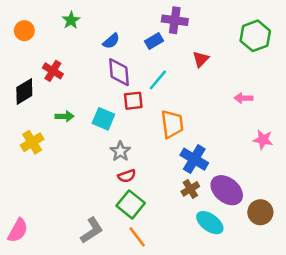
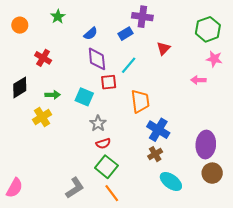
black diamond: (24, 92) -> (20, 87), moved
pink star: (263, 140) -> (214, 59), moved
yellow cross: (32, 142) -> (42, 117), moved
purple ellipse: (227, 190) -> (206, 145), moved, turned 55

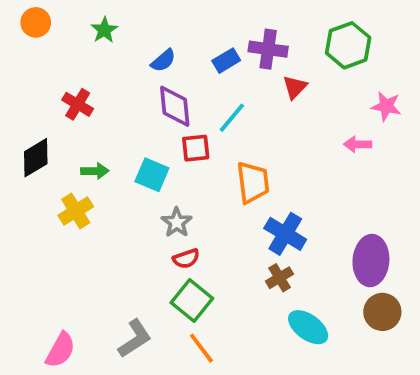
purple cross: (142, 17) -> (268, 49), moved
orange circle: (20, 25) -> (36, 22), moved
green hexagon: (208, 29) -> (348, 45), moved
pink semicircle: (15, 188) -> (60, 350), moved

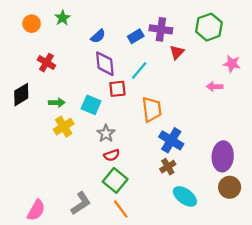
orange circle: (36, 22) -> (32, 24), moved
yellow cross: (76, 211) -> (64, 127), moved

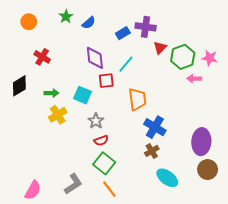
green star: (62, 18) -> (66, 17), moved
green hexagon: (209, 27) -> (183, 57), moved
blue semicircle: (98, 36) -> (89, 23), moved

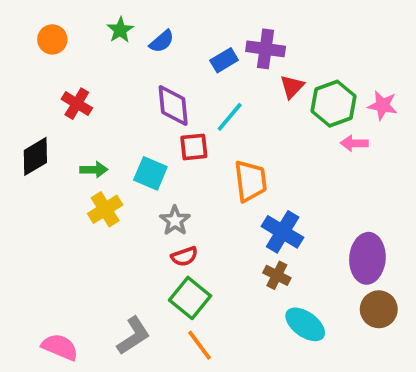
brown cross: (152, 151) -> (277, 275), turned -32
pink semicircle: (33, 190) -> (60, 347), turned -96

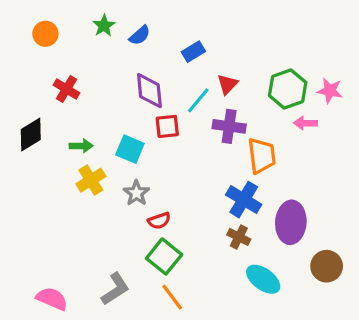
purple cross: (266, 49) -> (229, 126), moved
red triangle: (292, 87) -> (227, 84), moved
orange trapezoid: (250, 181) -> (262, 156), moved
gray star: (175, 221) -> (136, 193), moved
purple ellipse: (367, 258) -> (291, 222), moved

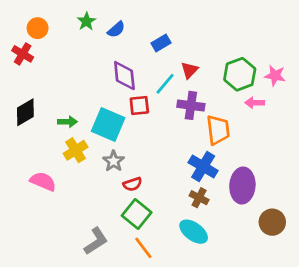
red cross: (67, 89) -> (23, 54), moved
cyan square: (130, 149) -> (108, 124), size x1.4
cyan ellipse: (263, 279) -> (194, 232), moved
pink semicircle: (52, 299) -> (43, 181), moved

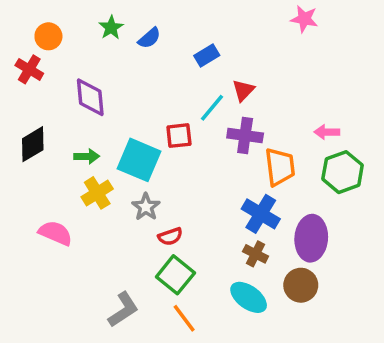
green hexagon: (240, 74) -> (343, 172), moved
purple diamond: (124, 76) -> (90, 97), moved
pink star: (275, 76) -> (304, 19), moved
brown circle: (272, 222) -> (301, 285), moved

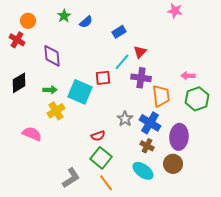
gray star: (146, 207) -> (125, 119), moved

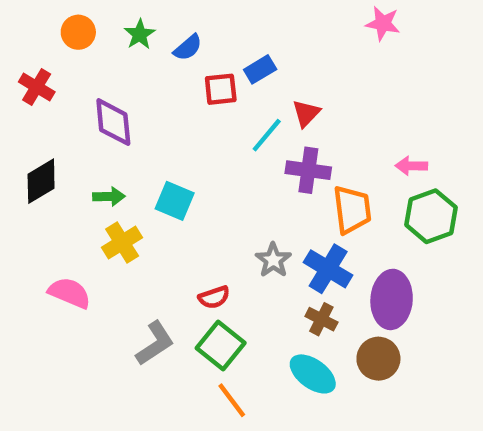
orange circle: (28, 21) -> (78, 32), moved
red square: (103, 78) -> (221, 89), moved
cyan square: (80, 92) -> (175, 201), size x0.7
gray L-shape: (71, 178) -> (155, 343), moved

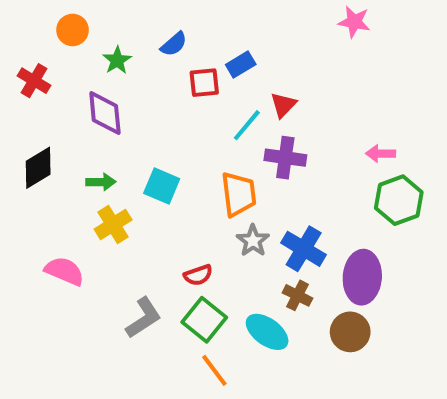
green star: (140, 34) -> (117, 60), moved
orange trapezoid: (352, 210) -> (239, 194), moved
cyan ellipse: (313, 374) -> (267, 332), moved

